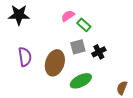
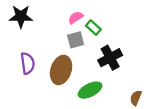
gray square: (78, 47) -> (76, 40), moved
black cross: (99, 52) -> (110, 58), size x1.5

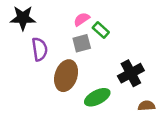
black cross: (110, 58) -> (131, 73), moved
purple semicircle: (28, 63) -> (40, 49), moved
brown semicircle: (136, 98) -> (146, 106), turned 64

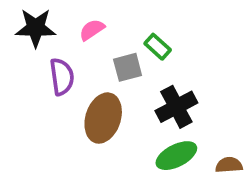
pink semicircle: (82, 19) -> (92, 30), moved
black cross: (131, 73) -> (176, 107), moved
green ellipse: (97, 97) -> (176, 156), moved

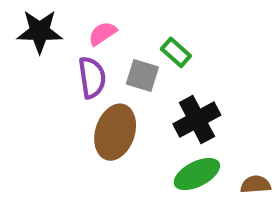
gray square: (128, 67) -> (142, 75), turned 32
purple semicircle: (62, 77) -> (92, 78), moved

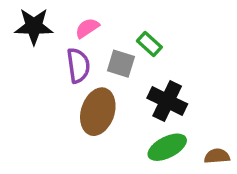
black cross: (197, 119) -> (167, 101), turned -36

